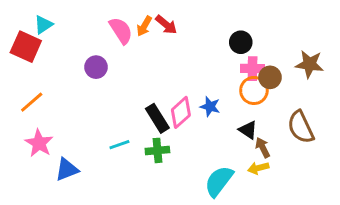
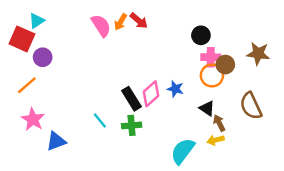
purple circle: (96, 67) -> (43, 57), moved
cyan line: (119, 145) -> (100, 121), turned 70

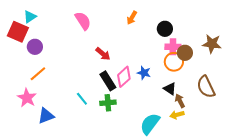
red arrow: (139, 21) -> (103, 54), moved
orange arrow: (121, 22) -> (132, 18), moved
orange line: (27, 85) -> (38, 74), moved

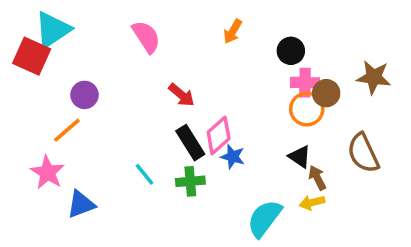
cyan triangle: (30, 17) -> (53, 30), size x1.6
purple circle: (35, 47) -> (85, 95), moved
blue star: (144, 73) -> (233, 157), moved

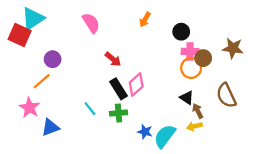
blue star: (233, 157) -> (145, 132), moved

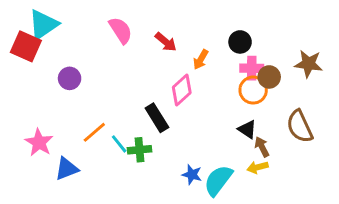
orange arrow: (145, 20) -> (201, 59), moved
red arrow: (113, 59) -> (166, 42), moved
orange line: (42, 81) -> (94, 132), moved
pink diamond: (136, 84) -> (182, 90), moved
green cross: (119, 113) -> (139, 150), moved

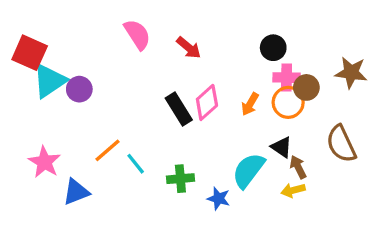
cyan triangle: (43, 24) -> (49, 81), moved
orange arrow: (201, 59) -> (250, 104), moved
black rectangle: (157, 118) -> (179, 109), moved
green cross: (139, 150) -> (180, 179), moved
cyan semicircle: (218, 180) -> (248, 170), moved

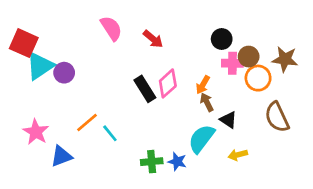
brown circle: (306, 87) -> (249, 57), moved
orange circle: (288, 102) -> (258, 78), moved
brown arrow: (298, 167) -> (207, 102), moved
green cross: (180, 179) -> (152, 162), moved

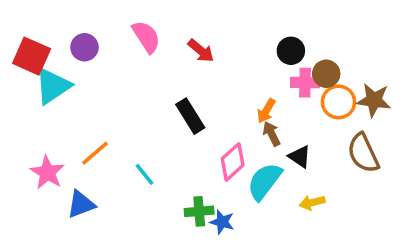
brown star: (285, 59) -> (374, 100), moved
purple circle: (64, 73) -> (84, 47), moved
pink diamond: (168, 83) -> (233, 162), moved
orange line: (87, 122) -> (95, 153), moved
blue star: (177, 162) -> (222, 222), moved

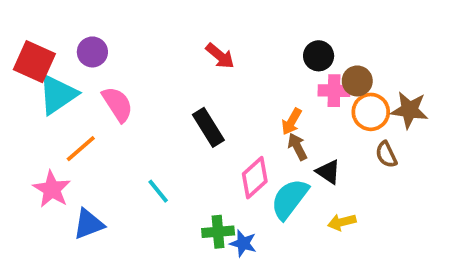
pink semicircle: (146, 37) -> (118, 104), moved
orange line: (95, 153) -> (81, 149), moved
brown semicircle: (363, 153) -> (386, 154), moved, size x0.6

